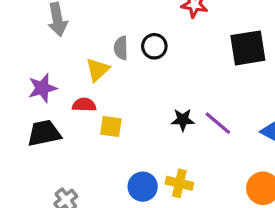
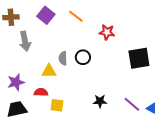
yellow triangle: (98, 70) -> (49, 71), turned 42
purple line: (218, 123) -> (132, 104), moved

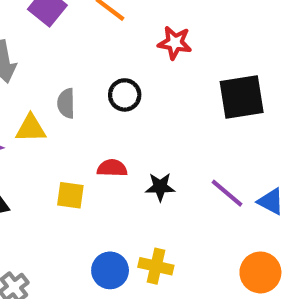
gray semicircle: (63, 58) -> (66, 103), moved
yellow triangle: (49, 71) -> (31, 128), moved
red semicircle: (41, 92) -> (112, 168), moved

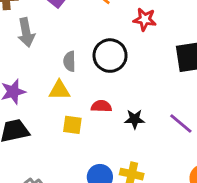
black circle: (125, 95) -> (110, 56), size x1.5
yellow triangle: (31, 128) -> (59, 90), moved

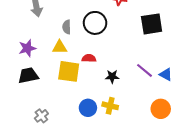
black star: (135, 119) -> (112, 76), moved
yellow square: (72, 125) -> (69, 71), size x1.6

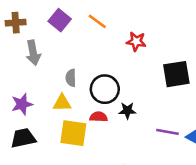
black circle: (95, 23) -> (105, 89), moved
purple line: (145, 70) -> (168, 132), turned -30
black star: (112, 76) -> (127, 110), moved

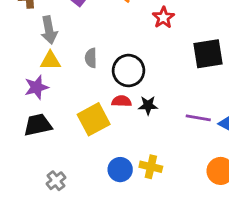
red star: (136, 41) -> (163, 18), turned 30
yellow triangle: (62, 103) -> (50, 61), moved
black star: (127, 110) -> (148, 105), moved
yellow square: (73, 133) -> (94, 119), turned -36

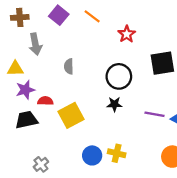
yellow triangle: (50, 61) -> (15, 69), moved
black circle: (129, 71) -> (119, 76), moved
red semicircle: (122, 101) -> (45, 101), moved

